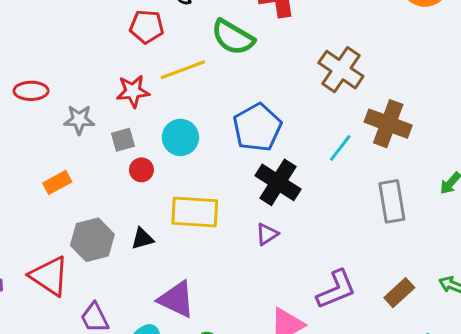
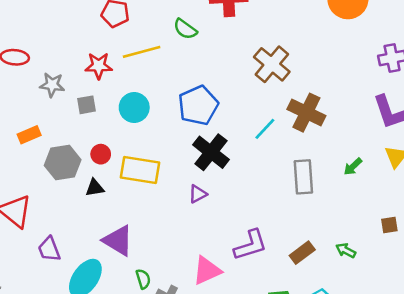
green semicircle: (233, 37) -> (185, 29), size x0.7
red circle: (141, 170) -> (101, 154), moved
gray hexagon: (92, 240) -> (63, 163), moved

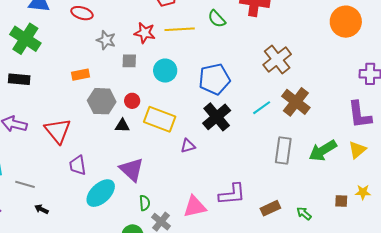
green arrow: (353, 167) -> (323, 151), size x1.8
purple triangle: (198, 194) -> (188, 146), moved

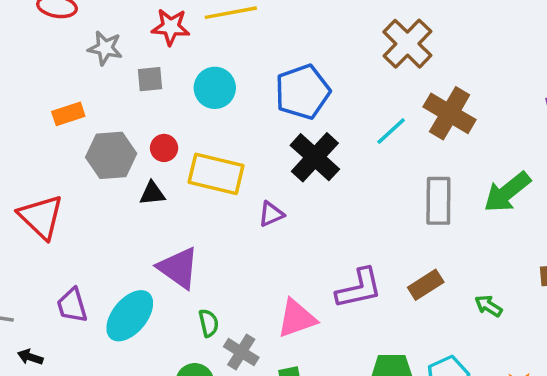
purple trapezoid: (78, 165) -> (72, 305), moved
brown rectangle: (270, 208) -> (426, 285), moved

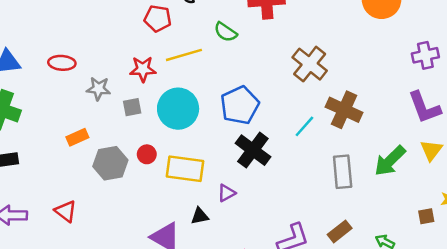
cyan circle: (215, 88) -> (178, 109), size x1.4
black triangle: (152, 193) -> (200, 216), moved
red triangle: (41, 217) -> (66, 211), size x0.7

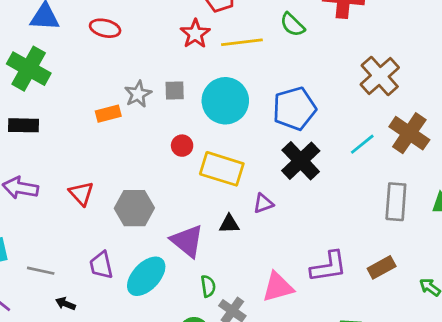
red star: (143, 69) -> (195, 34), moved, turned 30
gray star: (99, 89) -> (138, 94), moved, turned 30
gray hexagon: (110, 163) -> (134, 208), moved

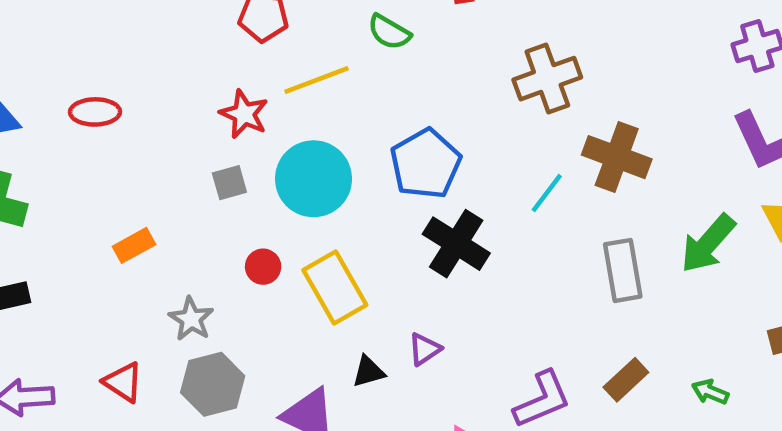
red star: (195, 34) -> (244, 114), moved
brown cross: (380, 76) -> (547, 79), turned 36
gray star: (138, 94) -> (191, 319), moved
yellow rectangle: (222, 169) -> (335, 288), turned 57
purple triangle: (263, 203) -> (425, 349), moved

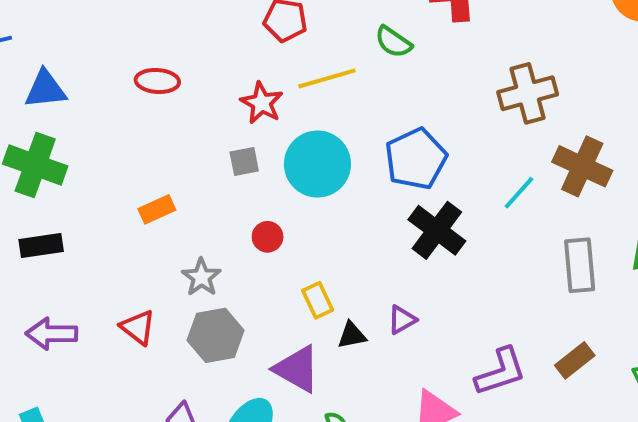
red ellipse: (95, 112) -> (157, 81), moved
yellow rectangle: (335, 288) -> (318, 300), moved, size x0.6

